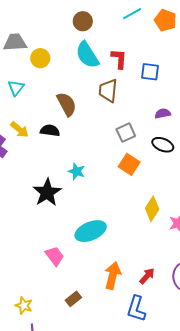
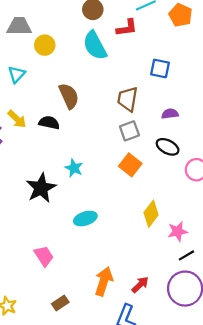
red L-shape: (119, 59) -> (127, 28), moved, turned 75
brown trapezoid: (108, 90) -> (128, 99), moved
cyan ellipse: (91, 231) -> (85, 219), moved, size x0.7

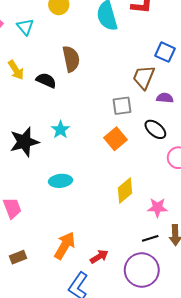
cyan triangle: (17, 74) -> (25, 27), turned -36
brown trapezoid: (128, 99) -> (144, 77), moved
pink star: (178, 231) -> (157, 208), moved

